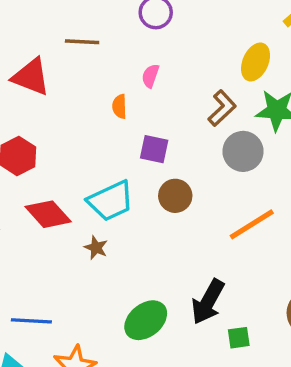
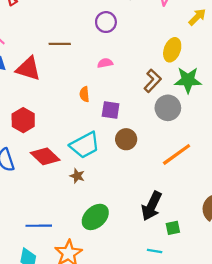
pink semicircle: (150, 76) -> (105, 63), turned 64
orange semicircle: (120, 106) -> (84, 94), moved
green ellipse: (146, 320) -> (95, 217), moved

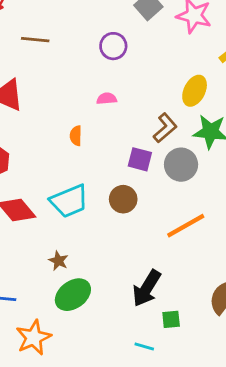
brown line: (60, 44) -> (35, 40), moved
purple square: (111, 110) -> (140, 159), moved
brown star: (77, 176) -> (58, 261), moved

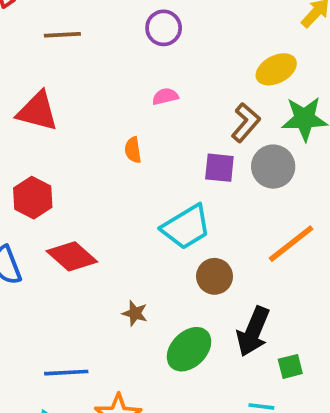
yellow ellipse: (195, 91) -> (276, 69), turned 44
brown circle: (123, 199) -> (215, 276), moved
cyan trapezoid: (69, 201) -> (186, 227), moved
green ellipse: (73, 295) -> (189, 349), moved

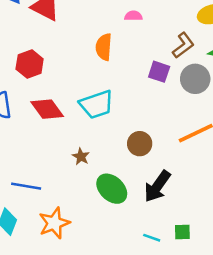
orange semicircle: (133, 150) -> (104, 47), size x1.5
cyan trapezoid: (186, 227) -> (97, 105), moved
green ellipse: (189, 349) -> (112, 189), turned 76
green square: (290, 366) -> (182, 232), moved

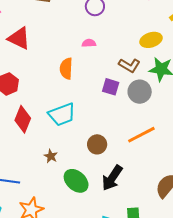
brown L-shape: (183, 45) -> (129, 65), turned 70
red diamond: (47, 109) -> (23, 119), turned 60

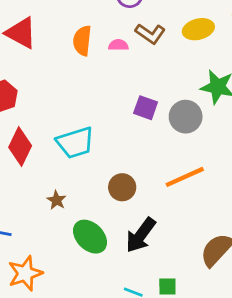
yellow ellipse: (151, 40) -> (198, 29), moved
brown L-shape: (129, 65) -> (150, 34), moved
orange semicircle: (66, 69) -> (82, 41), moved

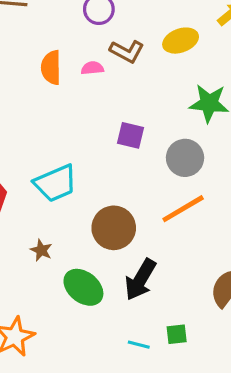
gray circle: (186, 117) -> (185, 158), moved
brown circle: (122, 187) -> (114, 228), size x1.4

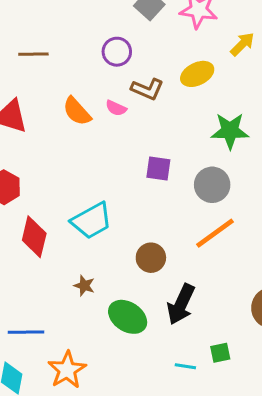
orange semicircle: (51, 67) -> (77, 111), turned -36
pink semicircle: (92, 68) -> (116, 108), turned -145
brown circle: (114, 228) -> (151, 258), size x0.7

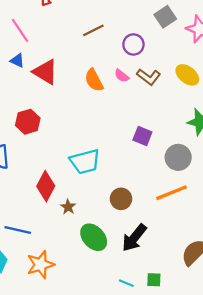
brown line: (33, 54) -> (93, 30), moved, turned -40
yellow ellipse: (197, 74) -> (187, 75), turned 50
pink semicircle: (116, 108) -> (122, 76), moved
red diamond: (34, 237) -> (46, 186), moved

